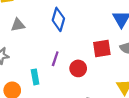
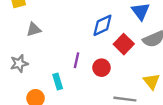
blue diamond: (58, 19) -> (102, 25), moved, turned 55
red square: (102, 49) -> (124, 44), turned -30

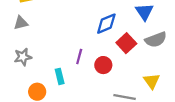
gray triangle: (34, 29) -> (21, 23), moved

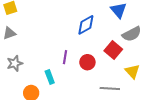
red square: (126, 43) -> (113, 50), moved

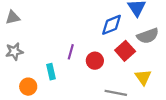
blue diamond: (86, 25) -> (111, 25), moved

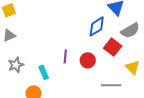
cyan rectangle: (51, 72) -> (44, 72), moved

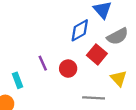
purple line: (65, 56) -> (43, 63), turned -32

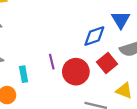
red circle: (68, 69) -> (76, 72), size x1.5
yellow triangle: (119, 78) -> (124, 91), turned -36

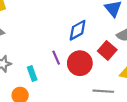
blue diamond: (94, 36) -> (78, 30), moved

